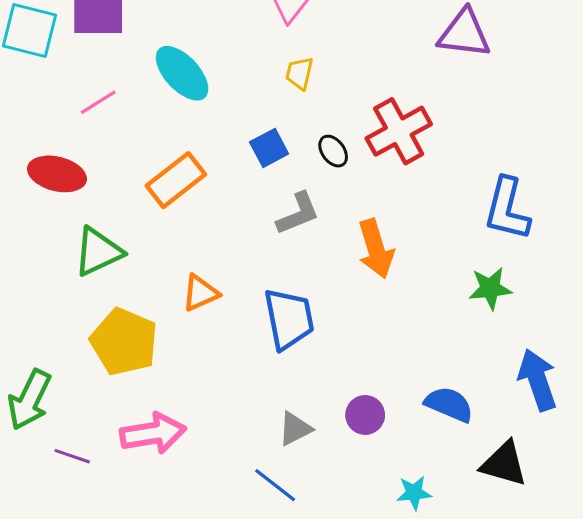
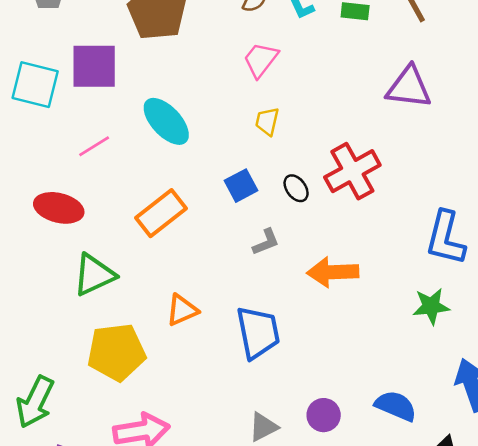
gray L-shape: (298, 214) -> (266, 242), size x0.7
orange arrow: (376, 249) -> (333, 272), turned 105
yellow pentagon: (124, 342) -> (116, 352), turned -30

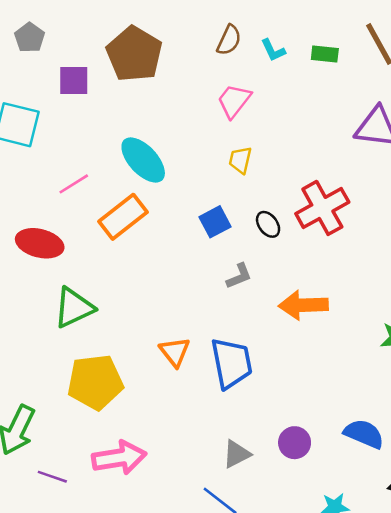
purple square: (94, 66) -> (74, 81), moved, size x0.7
orange rectangle: (161, 213) -> (123, 217), moved
orange triangle: (182, 310) -> (175, 352), moved, turned -44

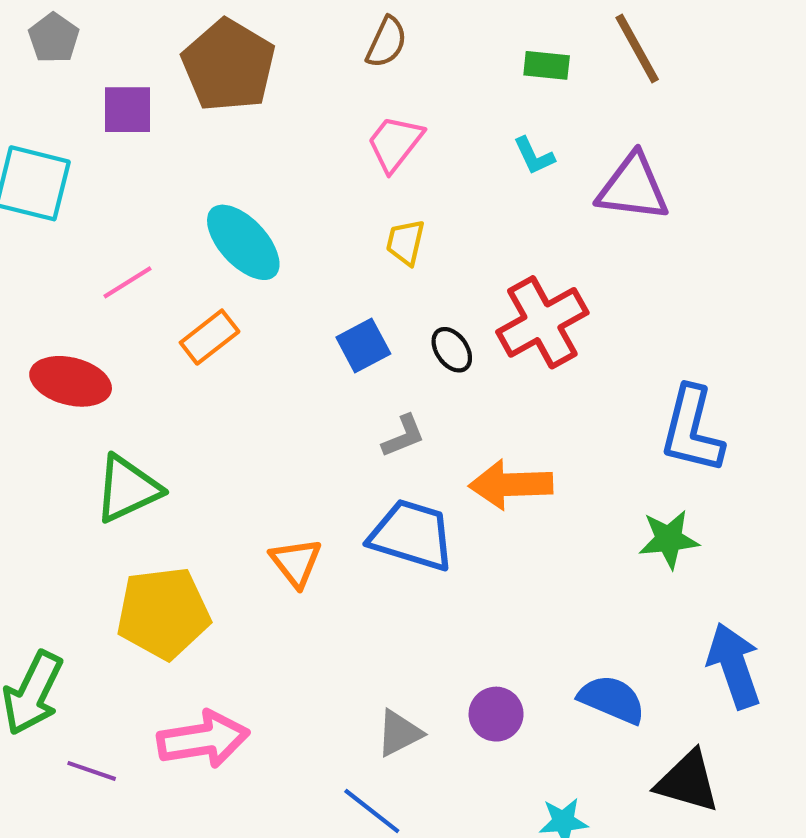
cyan L-shape: (273, 50) -> (534, 156), moved
orange rectangle: (123, 217) -> (210, 337), size x0.7
blue trapezoid: (231, 363) -> (412, 535), moved, turned -62

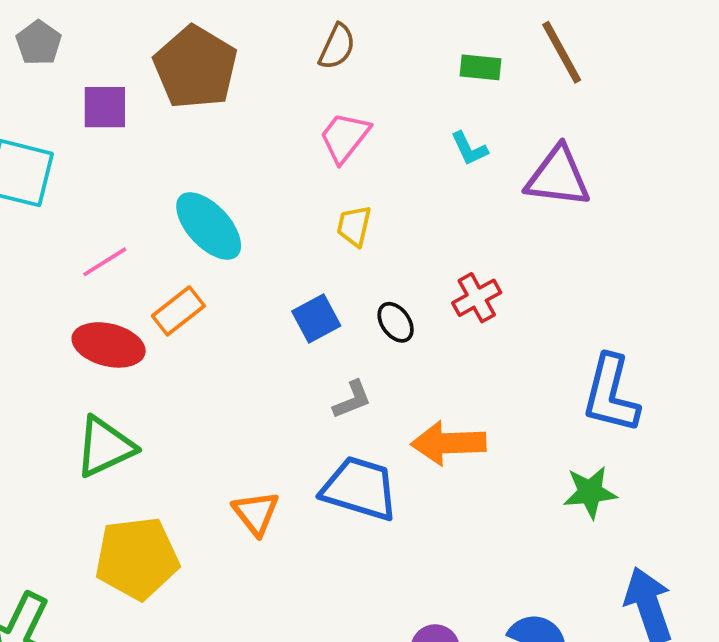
red cross: (542, 322) -> (477, 298), size x0.6
red ellipse: (71, 381) -> (109, 345), moved

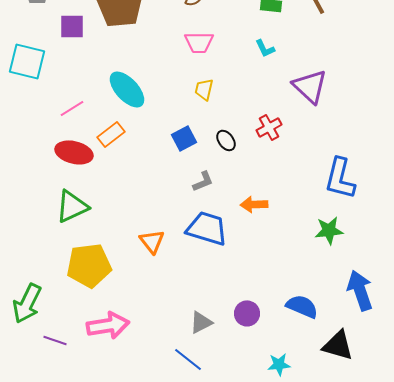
pink trapezoid: (345, 137) -> (199, 42), turned -128
purple triangle: (558, 177) -> (310, 86), moved, turned 36
orange arrow: (448, 443) -> (254, 204), size x0.7

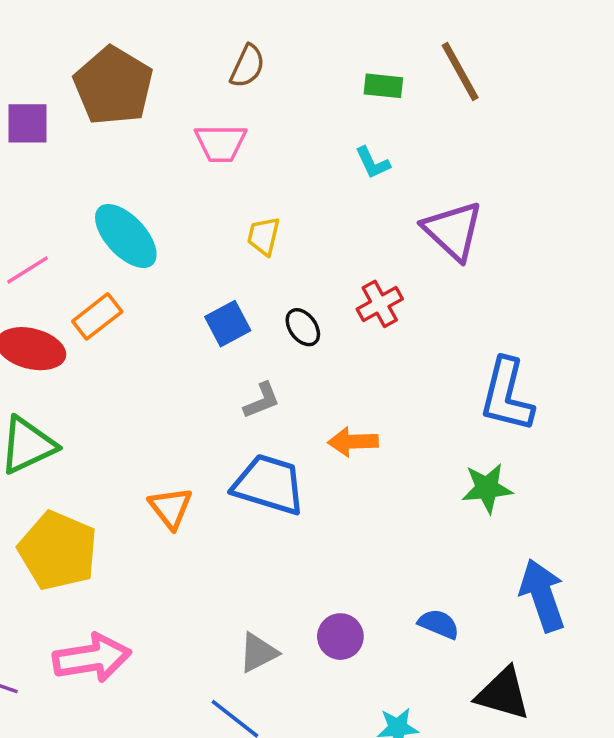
pink trapezoid: (199, 42) -> (221, 143), moved
yellow pentagon: (89, 265) -> (58, 551), turned 30
blue semicircle: (302, 306) -> (439, 624), size x0.7

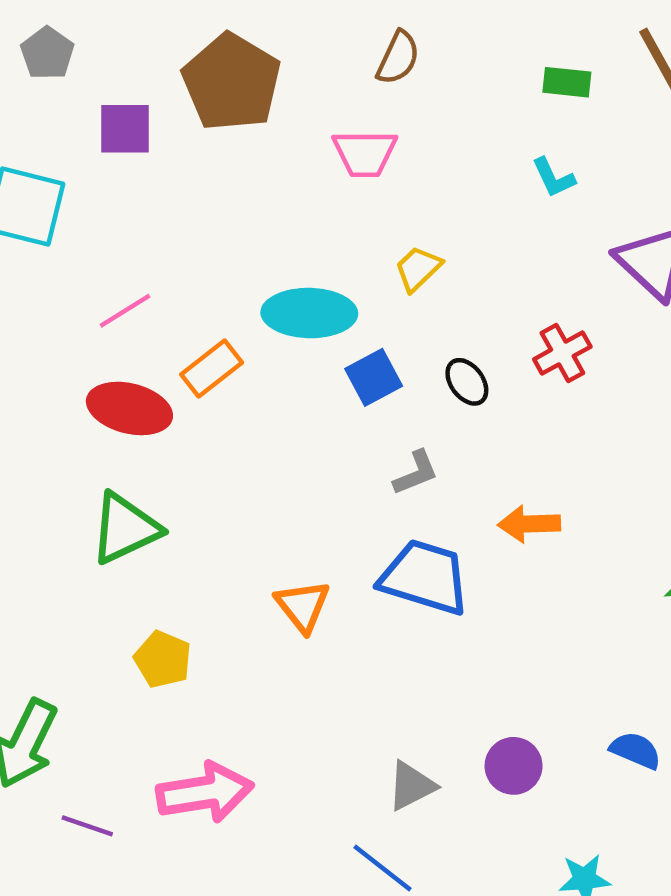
cyan ellipse: (126, 236) -> (309, 313), moved, turned -46
yellow trapezoid: (264, 236) -> (418, 269), turned 33
yellow pentagon: (58, 551) -> (163, 659), size x0.6

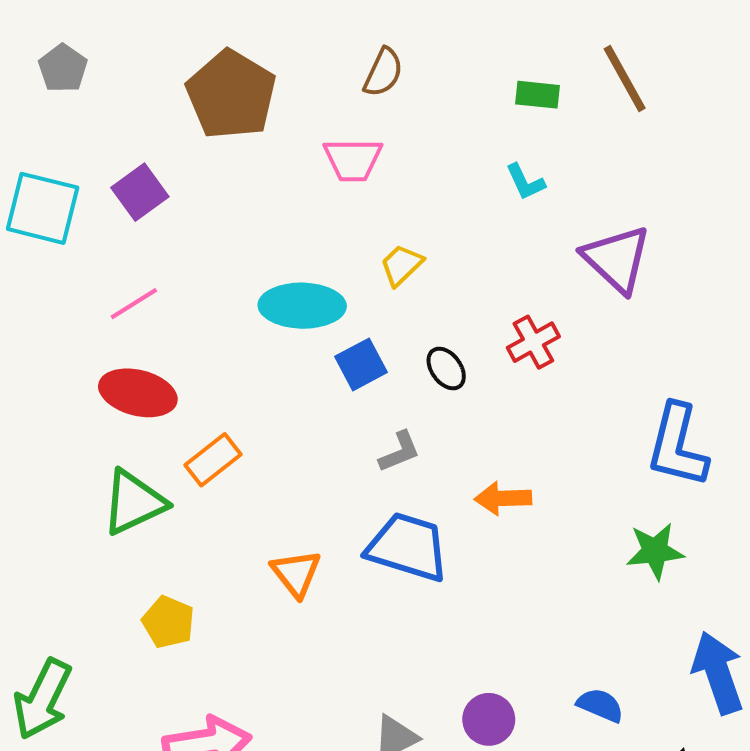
purple square: (125, 129) -> (140, 192), moved, turned -36
orange rectangle: (212, 369) -> (213, 460), moved

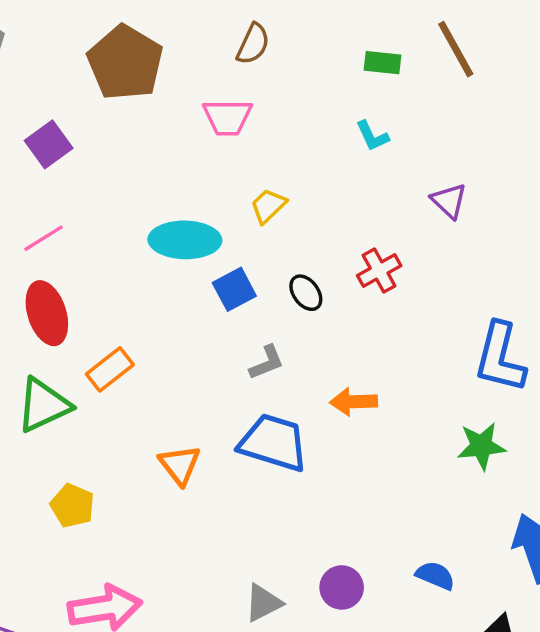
purple triangle: (617, 259) -> (449, 201), size x0.6
red ellipse: (138, 393) -> (47, 313), turned 58

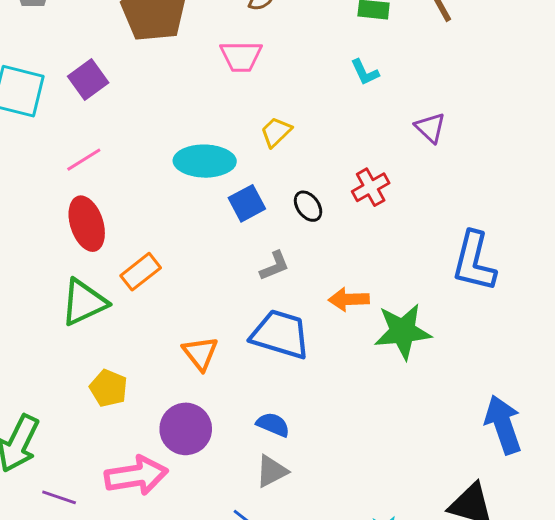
green star: (481, 446) -> (403, 331), moved, size x1.4
blue semicircle: (435, 576) -> (273, 425), moved
purple circle: (342, 587) -> (186, 429), moved, size x1.4

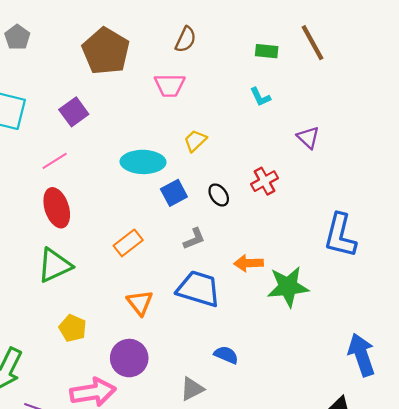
purple square: (88, 79) -> (74, 112), moved
orange rectangle: (141, 272) -> (128, 243), moved
blue semicircle: (273, 425) -> (226, 355), moved

